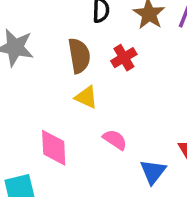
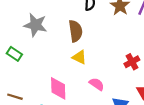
red cross: (124, 58) -> (132, 62), moved

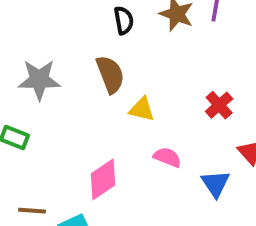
yellow triangle: (79, 57) -> (142, 109), moved
pink diamond: (58, 88) -> (103, 179), turned 70

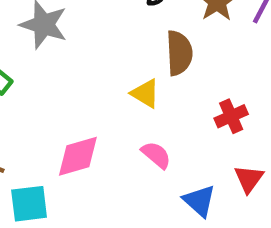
brown semicircle: (110, 74) -> (179, 53), moved
blue triangle: (215, 184) -> (199, 201), turned -32

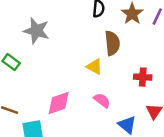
red cross: (231, 116) -> (143, 77), turned 30

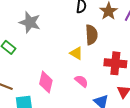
red cross: (143, 77) -> (115, 63), size x1.5
pink diamond: (59, 103) -> (46, 82), turned -60

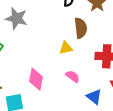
yellow triangle: (76, 53) -> (66, 48), turned -40

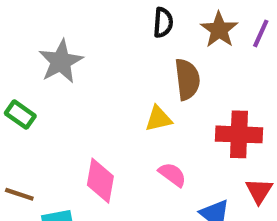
gray star: (16, 18) -> (61, 62), turned 30

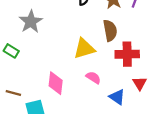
brown semicircle: (187, 79) -> (110, 30), moved
yellow triangle: (158, 119) -> (84, 49), size x1.5

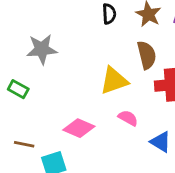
gray star: (31, 22) -> (42, 49), turned 30
pink diamond: (56, 83) -> (79, 128), turned -70

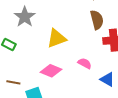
gray star: (42, 49) -> (25, 17), turned -30
yellow triangle: (114, 81) -> (57, 38), moved

